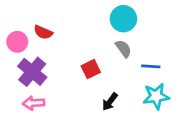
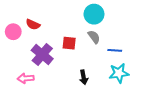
red square: (91, 69) -> (69, 43), moved, turned 32
purple cross: (32, 72) -> (42, 55), moved
black arrow: (110, 102) -> (84, 77), turned -48

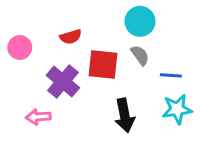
red semicircle: (33, 24) -> (71, 37), moved, turned -40
red square: (69, 43) -> (103, 65), size x1.5
black arrow: (84, 77) -> (125, 115), size x1.5

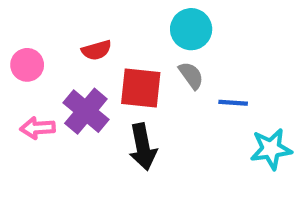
cyan star: (177, 109) -> (271, 149), moved
black arrow: (125, 115) -> (143, 147), moved
pink arrow: (38, 117) -> (38, 128), moved

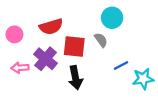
cyan circle: (191, 29) -> (112, 18), moved
red semicircle: (97, 50) -> (51, 27), size x1.5
blue line: (233, 103) -> (121, 65), moved, turned -32

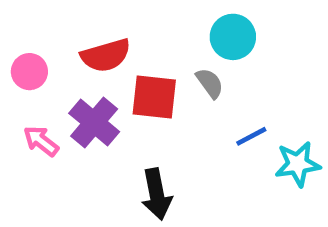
pink arrow: (20, 68) -> (41, 141), turned 42
black arrow: (75, 78) -> (157, 194), moved

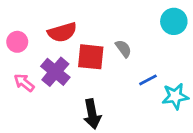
cyan circle: (233, 37) -> (174, 21), moved

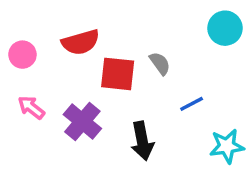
purple cross: (55, 72) -> (82, 121), moved
cyan star: (175, 96) -> (227, 146), moved
black arrow: (92, 114) -> (142, 141), moved

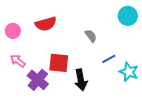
red square: (118, 74) -> (59, 63), moved
purple cross: (82, 121) -> (38, 80), moved
cyan star: (227, 146) -> (129, 72), moved, turned 30

